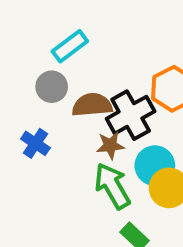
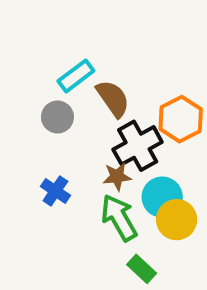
brown semicircle: (92, 105) -> (113, 99), moved, turned 60
blue cross: (35, 143) -> (55, 191), moved

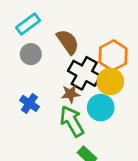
cyan rectangle: (76, 76) -> (28, 24), moved
black cross: (138, 146) -> (84, 73), turned -32
yellow circle: (177, 220) -> (110, 82), moved

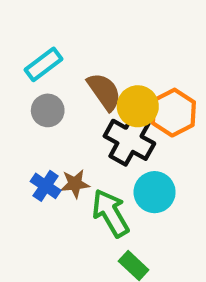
yellow circle: (110, 82) -> (138, 106), moved
brown star: (71, 94) -> (75, 184), moved

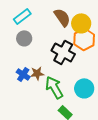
brown semicircle: (104, 92) -> (62, 17), moved
yellow circle: (138, 106) -> (81, 23), moved
cyan circle: (155, 192) -> (84, 88), moved

